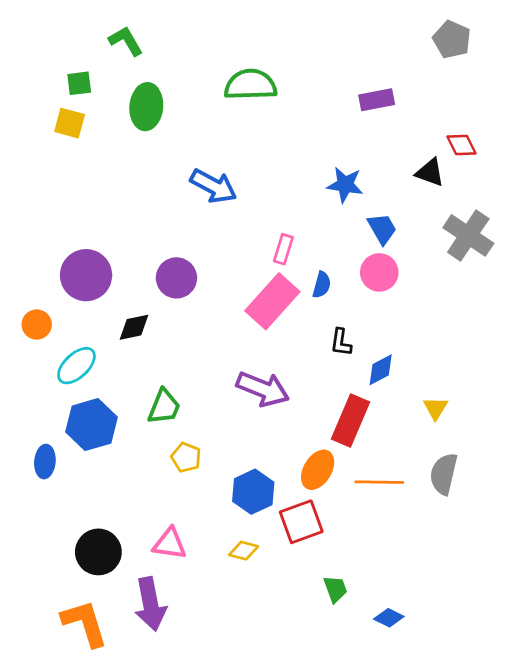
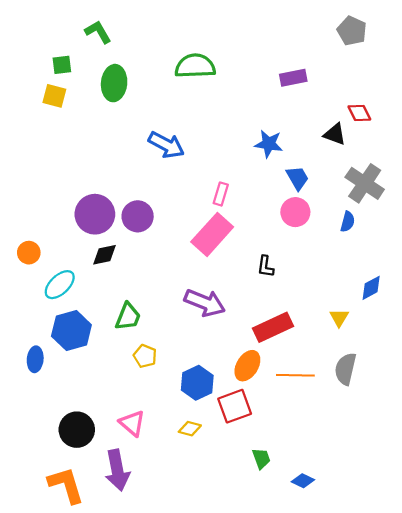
purple circle: (86, 275) -> (95, 214), moved
blue semicircle: (322, 285) -> (348, 222), moved
blue diamond: (381, 370) -> (371, 288), moved
red rectangle: (350, 420) -> (273, 327), turned 42
pink triangle: (170, 544) -> (132, 423), turned 32

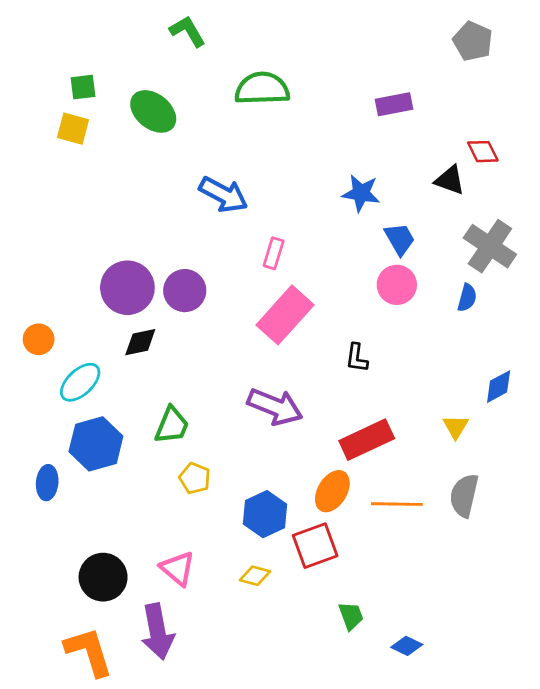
green L-shape: (98, 32) -> (188, 31), moved
green ellipse: (114, 83) -> (153, 111), turned -56
pink rectangle: (221, 194) -> (274, 253), moved

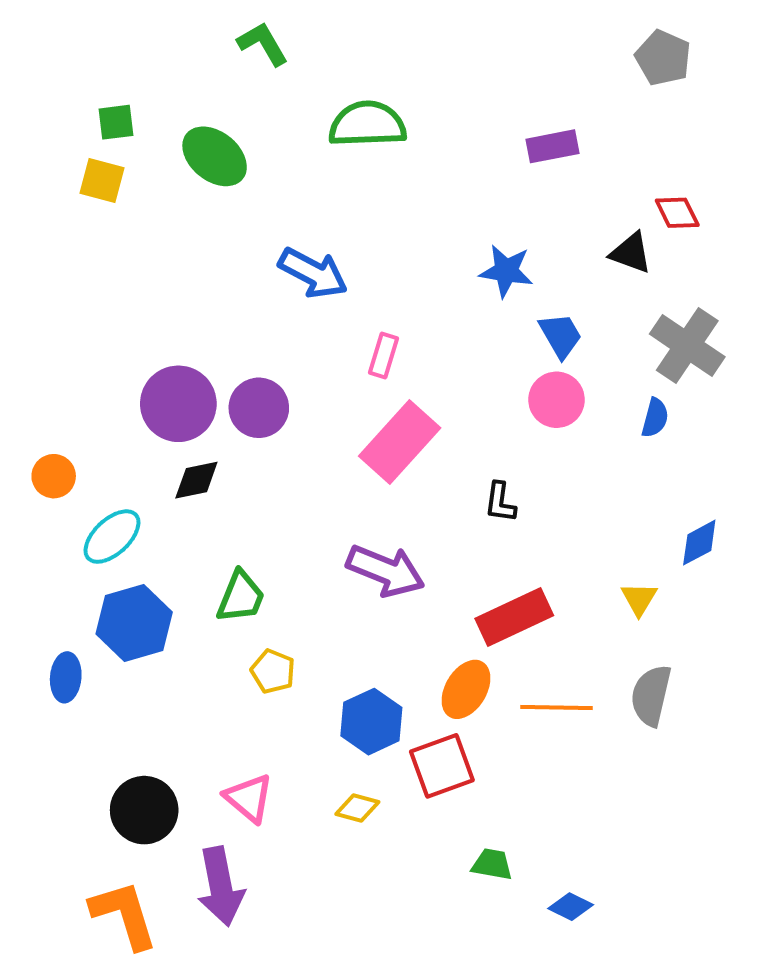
green trapezoid: (351, 616) -> (492, 864), turned -60

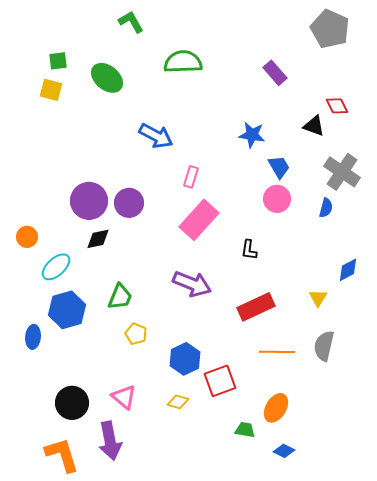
gray pentagon: (663, 58) -> (330, 29), size x1.4
purple rectangle: (552, 146) -> (275, 73), turned 60
orange ellipse: (466, 689) -> (276, 408), moved

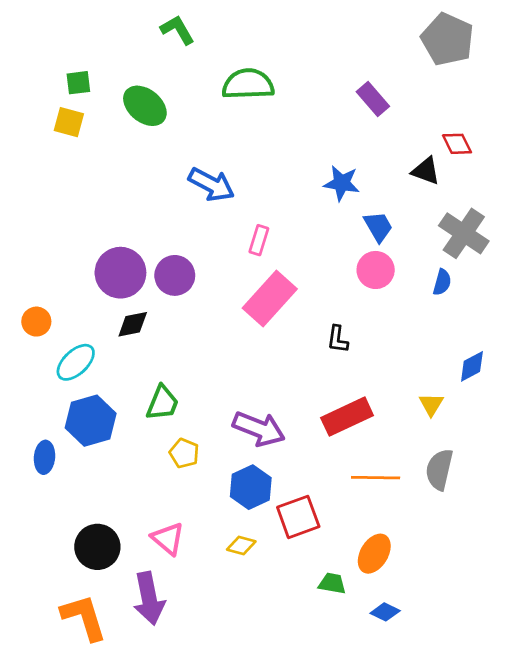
purple arrow: (192, 284) -> (259, 429), moved

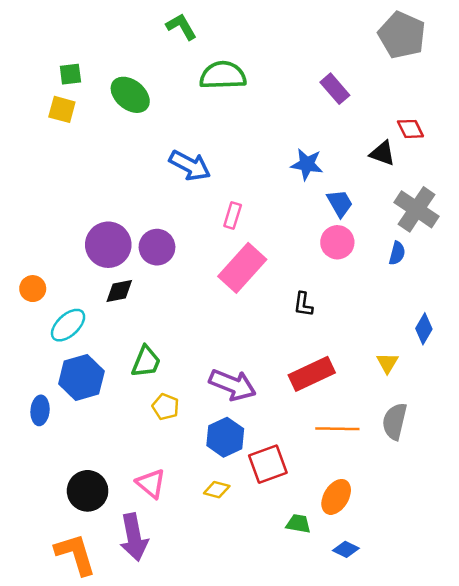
green L-shape: (177, 30) -> (181, 27), moved
blue diamond: (472, 366) -> (424, 329), turned -32

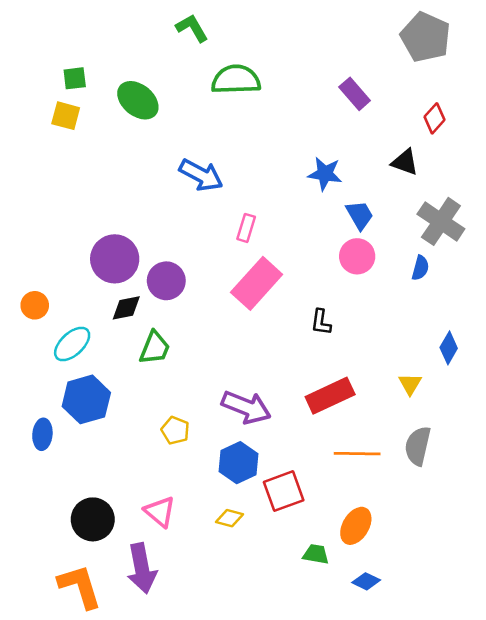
red diamond: (410, 129) -> (435, 118), moved, turned 68
purple circle: (157, 247) -> (166, 281), moved
green trapezoid: (146, 362) -> (155, 348), moved

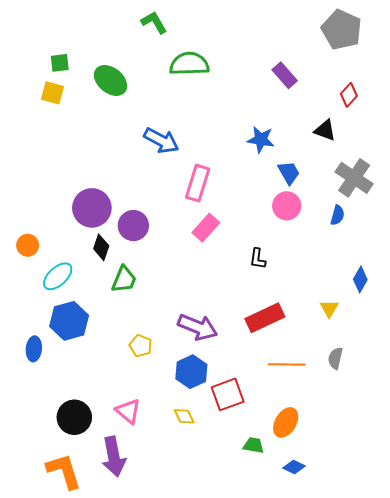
pink rectangle: (246, 228) -> (198, 183), size x1.6
pink rectangle: (257, 283) -> (206, 228), size x0.7
black diamond: (126, 308) -> (101, 247), turned -60
gray semicircle: (418, 446) -> (335, 358), size x0.7
yellow diamond: (229, 518) -> (184, 416), turned 50

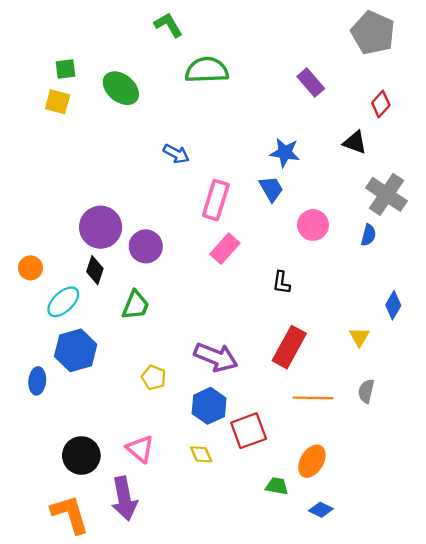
blue arrow: (161, 141) -> (176, 154), size x0.7
blue trapezoid: (289, 173) -> (271, 189), moved
black diamond: (101, 247) -> (95, 270), moved
red rectangle: (265, 318) -> (289, 347), turned -36

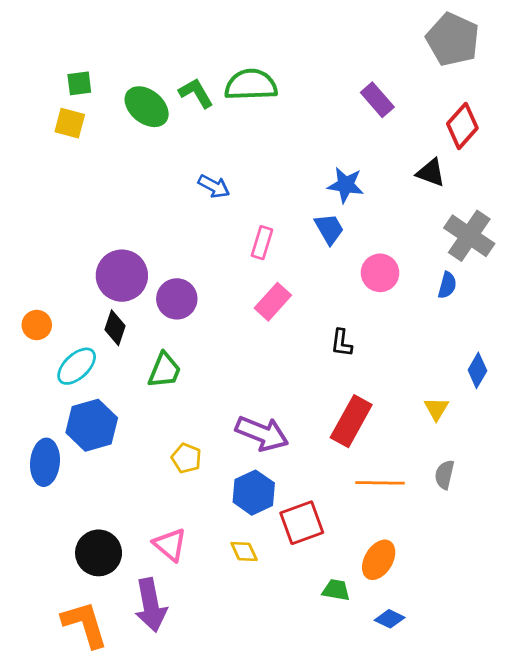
green L-shape: (168, 25) -> (196, 93), moved
red diamond: (381, 104) -> (462, 126), size x1.4
pink rectangle: (216, 200) -> (262, 243), size x0.7
blue ellipse: (37, 381) -> (45, 462), size x1.4

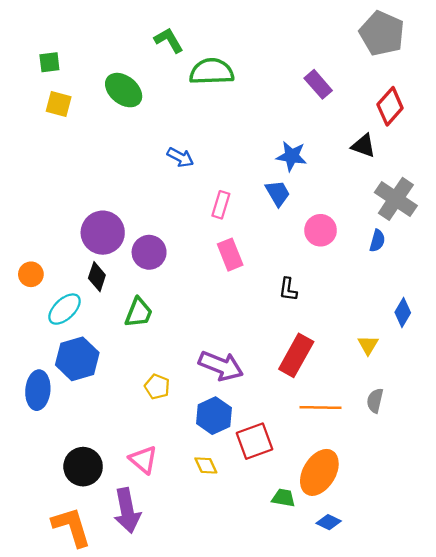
green square: (79, 83) -> (49, 62), moved
green L-shape: (196, 93) -> (169, 40), moved
pink rectangle: (273, 302) -> (230, 255), turned -64
orange ellipse: (379, 560) -> (319, 472), size x1.4

